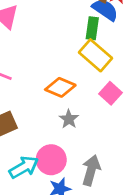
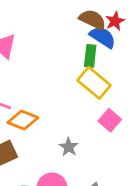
orange diamond: (60, 87) -> (23, 120), moved

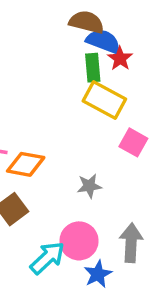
red star: (115, 21) -> (120, 59), moved
gray star: (69, 147) -> (89, 186), turned -30

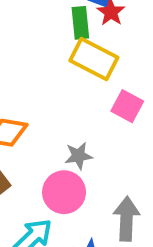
pink circle: (79, 241) -> (64, 192), moved

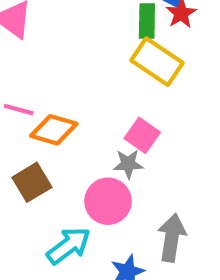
pink square: (127, 106) -> (142, 135), moved

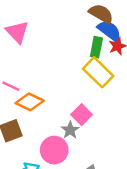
gray star: (128, 164) -> (70, 130), turned 30

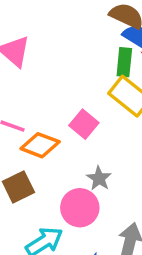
pink square: (82, 115) -> (84, 124), moved

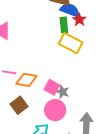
pink square: (84, 124) -> (52, 87), moved

